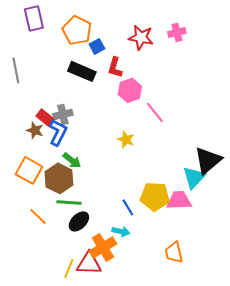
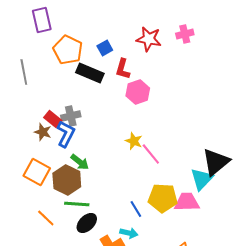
orange pentagon: (77, 30) -> (68, 50), moved
pink line: (155, 112) -> (151, 154), moved

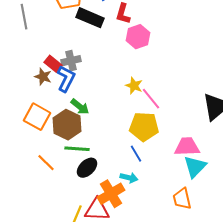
cyan triangle: (202, 179) -> (195, 167), moved
yellow pentagon: (163, 198) -> (144, 127), moved

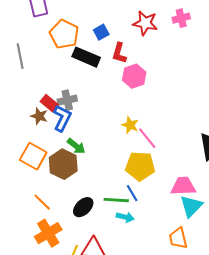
green line: (77, 149) -> (116, 200), moved
orange cross: (111, 194) -> (48, 233), moved

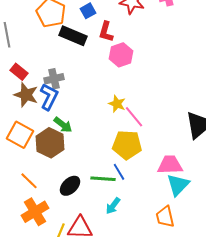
red rectangle: (49, 103) -> (19, 72), moved
brown star: (39, 116) -> (26, 95), size x1.4
cyan arrow: (125, 217) -> (113, 206), moved, turned 114

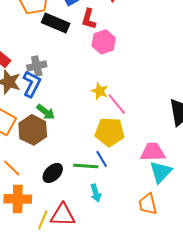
cyan arrow: (113, 206) -> (96, 193), turned -54
orange cross: (35, 212) -> (18, 199), turned 32

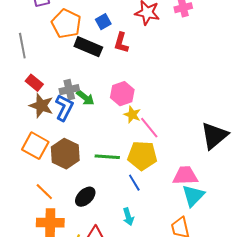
pink hexagon: (104, 42) -> (122, 94), moved
green arrow: (46, 112) -> (85, 98), moved
green line: (86, 166) -> (107, 157), moved

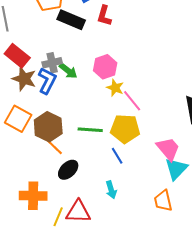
red rectangle: (34, 83) -> (17, 56), size x1.4
pink trapezoid: (185, 176) -> (168, 149), turned 52
orange line: (44, 192) -> (54, 147), moved

